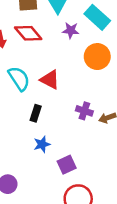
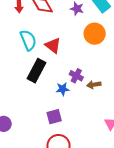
black rectangle: (36, 113) -> (37, 71), size x1.6
blue star: (42, 144) -> (63, 89), moved

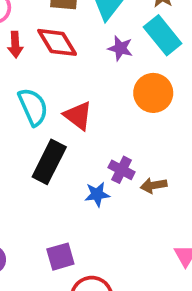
purple square: (54, 117) -> (60, 257), moved

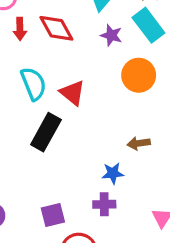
purple cross: (122, 170) -> (104, 204), moved, turned -30
brown arrow: (154, 185) -> (139, 143), moved
blue star: (97, 194) -> (113, 173), moved

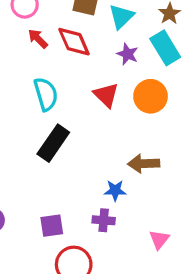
red arrow: (20, 29) -> (38, 39), turned 130
red triangle: (72, 93) -> (106, 95), moved
brown arrow: (139, 143) -> (144, 164), size x1.4

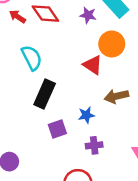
red triangle: (106, 95) -> (93, 65), moved
blue star: (115, 190) -> (86, 115), moved
purple square: (52, 226) -> (57, 129), moved

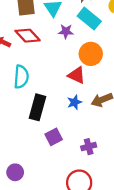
cyan semicircle: (32, 58) -> (21, 77), turned 40
blue star: (86, 115) -> (74, 102), moved

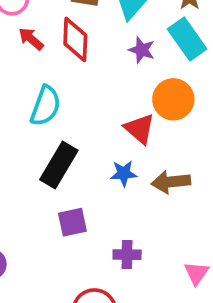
red diamond: (28, 36) -> (75, 39), turned 30

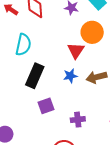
red triangle: (140, 129) -> (76, 51), turned 30

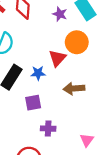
blue star: (70, 76) -> (38, 73), moved
purple square: (46, 106) -> (33, 103), moved

